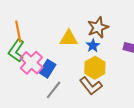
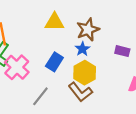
yellow triangle: (69, 39) -> (54, 22), moved
blue rectangle: (48, 69) -> (54, 62), moved

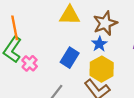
pink cross: (17, 67) -> (30, 63), size x0.6

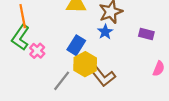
yellow hexagon: (102, 69) -> (85, 64), moved

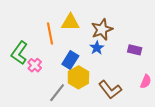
orange line: (23, 16) -> (50, 34), moved
brown L-shape: (103, 76) -> (110, 90), moved

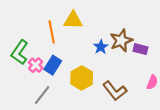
brown star: (102, 29) -> (121, 41), moved
blue rectangle: (70, 60) -> (53, 65), moved
gray line: (57, 93) -> (42, 95), moved

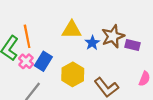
yellow triangle: (73, 20) -> (72, 30), moved
orange line: (52, 32) -> (27, 36), moved

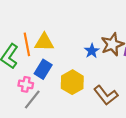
yellow triangle: (72, 30) -> (44, 42), moved
pink cross: (26, 61) -> (26, 84), moved, turned -32

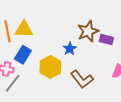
blue star: (92, 51) -> (70, 49), moved

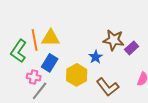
brown star: (88, 31) -> (114, 40), turned 30
purple rectangle: (106, 39) -> (132, 48), turned -56

